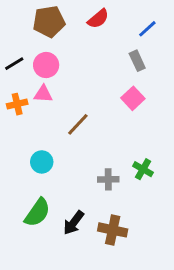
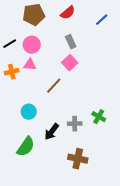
gray rectangle: (137, 61) -> (71, 42), moved
pink square: (133, 98) -> (70, 63), moved
black arrow: (74, 223) -> (52, 132), moved

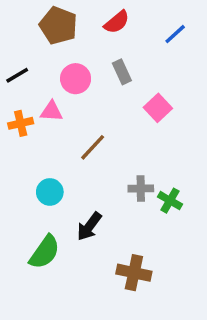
brown pentagon: (34, 15) -> (58, 25), turned 30
pink circle: (32, 45) -> (76, 79), moved
pink square: (70, 63) -> (158, 108), moved
gray cross: (75, 124) -> (141, 189), moved

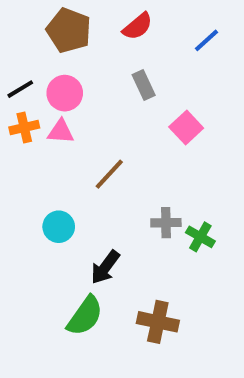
pink circle: (76, 79) -> (65, 93), moved
orange cross: (21, 123) -> (24, 128), moved
green semicircle: (45, 252) -> (85, 316), moved

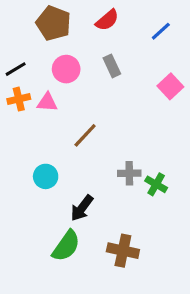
pink circle: (65, 93) -> (66, 69), moved
pink square: (186, 128) -> (170, 86), moved

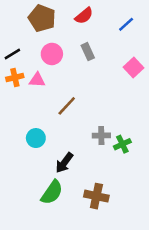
green cross: (156, 184) -> (122, 144), turned 35

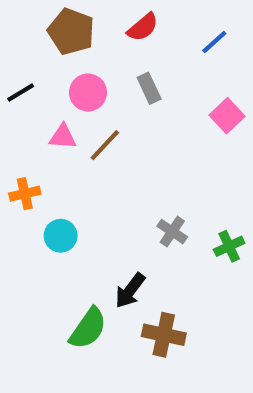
orange cross: (15, 77) -> (25, 194), moved
brown line: (67, 106) -> (105, 145), moved
gray cross: (101, 136) -> (172, 232), turned 35
green cross: (122, 144) -> (229, 246), moved
black arrow: (64, 163) -> (130, 291), moved

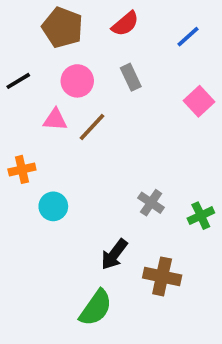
green semicircle: (88, 328) -> (96, 308), moved
brown cross: (164, 335) -> (162, 276), moved

